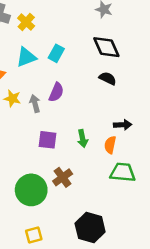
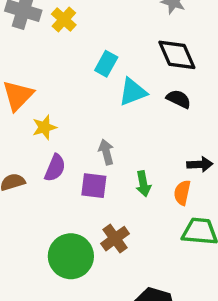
cyan triangle: (26, 57) -> (133, 92), moved
purple semicircle: (56, 92) -> (55, 168), moved
yellow star: (12, 98) -> (44, 127), turned -30
gray arrow: (35, 103) -> (106, 152), moved

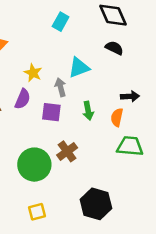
cyan triangle: (133, 92) -> (79, 68), moved
yellow star: (44, 127) -> (33, 73), moved, turned -30

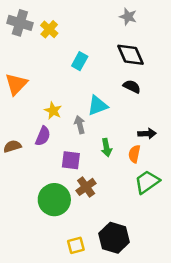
purple square: (51, 112) -> (71, 160), moved
green trapezoid: (130, 146) -> (147, 182), turned -40
yellow square: (37, 212) -> (76, 245), moved

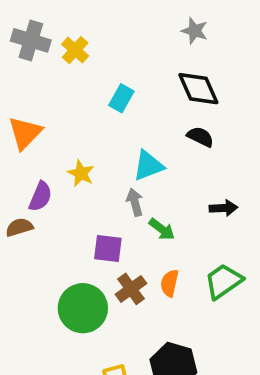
gray arrow: (80, 125) -> (135, 202), moved
purple semicircle: (43, 136) -> (40, 196), moved
green arrow: (106, 148) -> (162, 229), turned -42
orange semicircle: (134, 154) -> (170, 283), moved

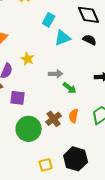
cyan triangle: (148, 166) -> (63, 38), moved
gray arrow: (135, 202) -> (56, 74), turned 104
purple square: (108, 248) -> (18, 98), moved

